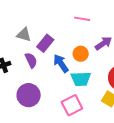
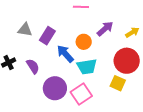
purple semicircle: (31, 60) -> (33, 66), moved
purple circle: (29, 95) -> (55, 88), moved

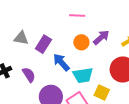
orange circle: (84, 42) -> (81, 42), moved
yellow square: (118, 83) -> (102, 92), moved

